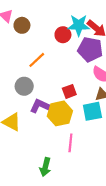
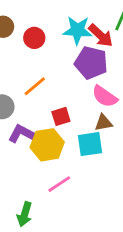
red circle: (63, 35) -> (34, 38), moved
orange line: (37, 60) -> (35, 86), moved
pink line: (70, 143) -> (59, 184), turned 48

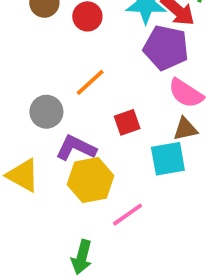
yellow hexagon: (47, 145) -> (90, 180), moved

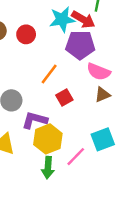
orange line: (90, 82) -> (49, 74), moved
cyan square: (168, 159) -> (103, 139), moved
green arrow: (82, 257) -> (48, 168), moved

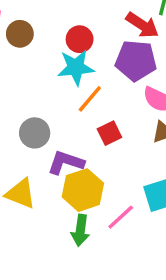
cyan star: (62, 19) -> (76, 67), moved
red circle: (26, 34) -> (80, 39), moved

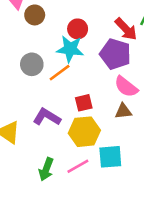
orange line: (90, 99) -> (60, 73), moved
gray circle: (35, 133) -> (32, 64), moved
yellow hexagon: (83, 190) -> (84, 132), moved

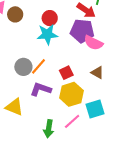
gray circle: (32, 64) -> (23, 67), moved
orange line: (60, 73) -> (38, 66), moved
pink semicircle: (126, 87) -> (93, 43), moved
brown triangle: (123, 111) -> (97, 73), turned 48

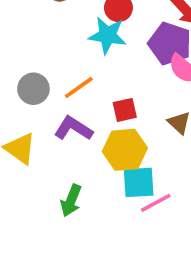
gray circle: (23, 67) -> (33, 89), moved
cyan square: (95, 109) -> (139, 182), moved
pink line: (72, 121) -> (156, 203), moved

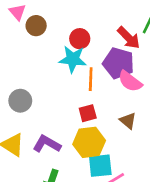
orange line: (79, 88) -> (91, 79), moved, turned -50
purple L-shape: (73, 128) -> (47, 144), moved

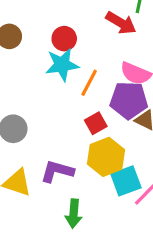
purple pentagon: (118, 63) -> (129, 100), moved
orange line: (91, 79) -> (89, 83), turned 40

